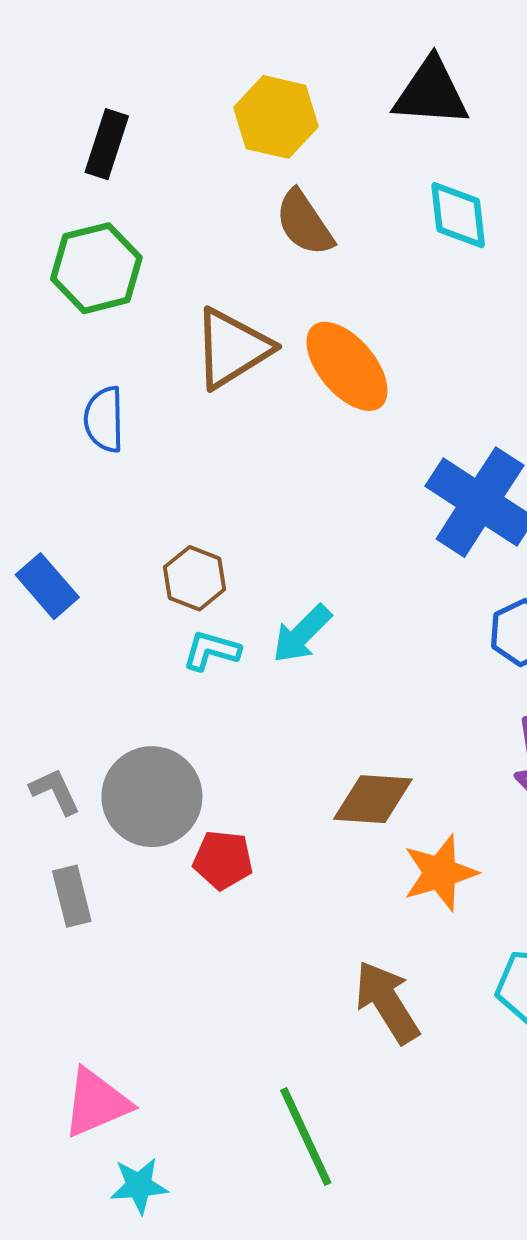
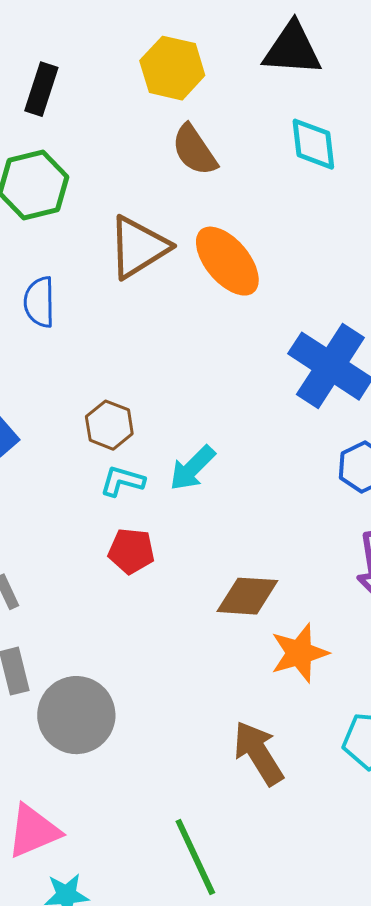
gray circle: (152, 797) -> (76, 715), moved
red pentagon: (223, 860) -> (131, 551), moved

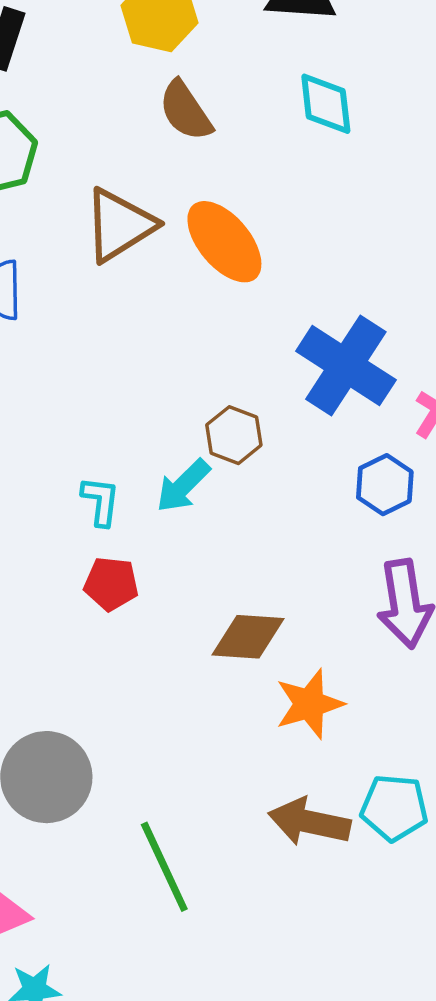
brown hexagon: (109, 425) -> (234, 435), moved
cyan L-shape: (122, 481) -> (101, 501), turned 81
brown arrow: (258, 753) -> (309, 822), moved, turned -46
green line: (195, 857) -> (164, 867), moved

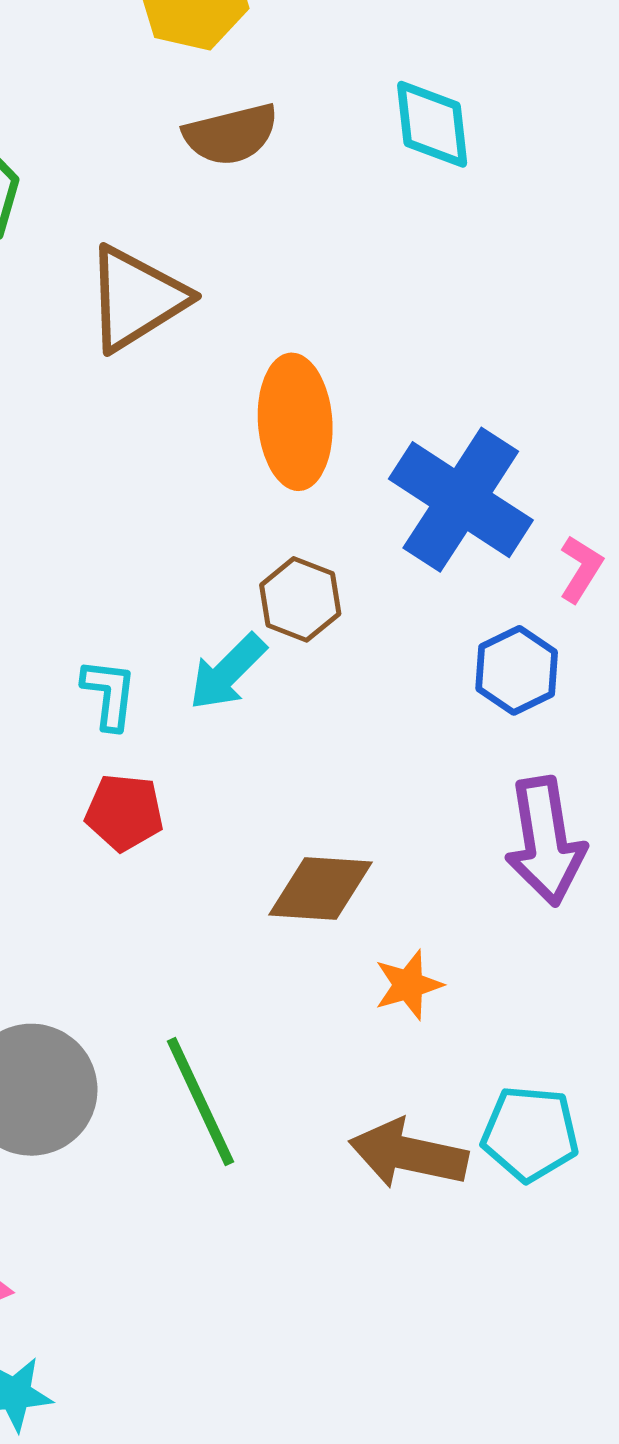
brown semicircle: (186, 111) -> (231, 134), turned -70
orange ellipse: (224, 242) -> (295, 422), moved, turned 36
orange star: (309, 704) -> (408, 985), size x0.7
green line: (164, 867) -> (200, 1102), moved

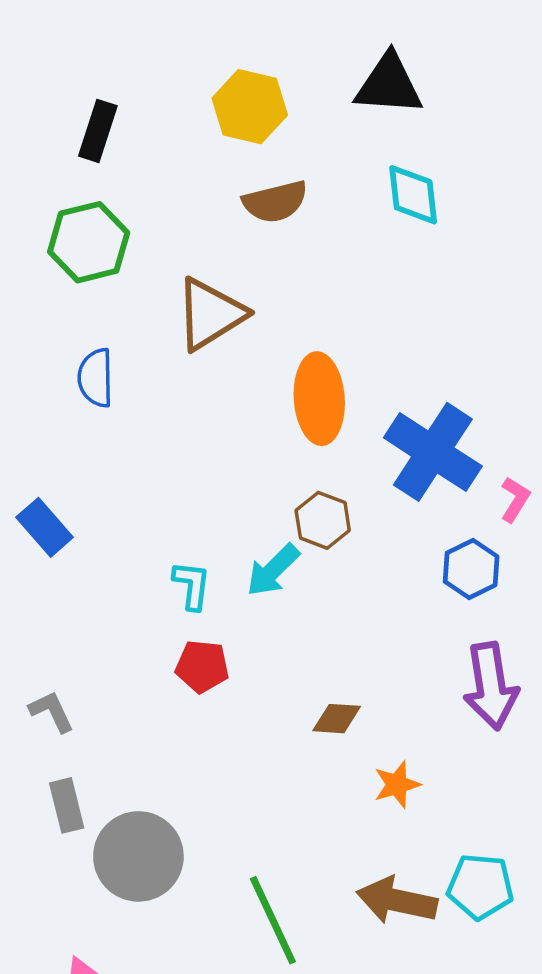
brown diamond: (320, 888) -> (337, 719), size x0.7
green line: (200, 1102) -> (273, 920), moved

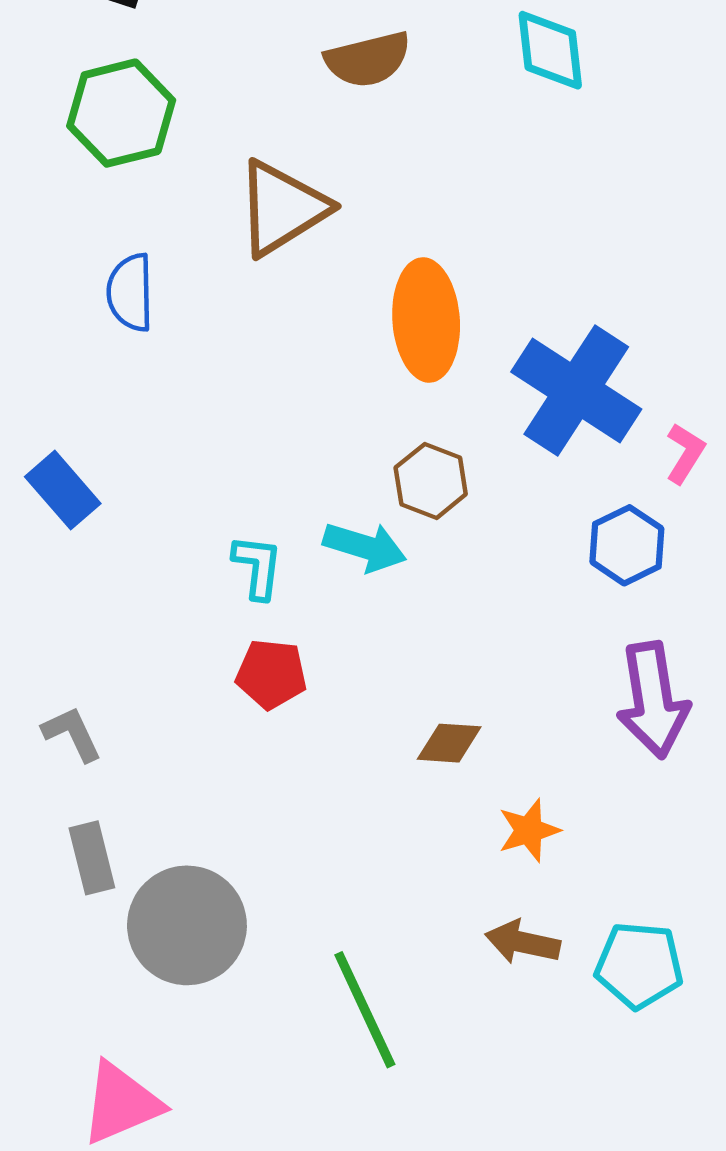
cyan arrow: (273, 570) -> (365, 547), turned -118
brown arrow: (397, 900) -> (523, 942), moved, size x0.7

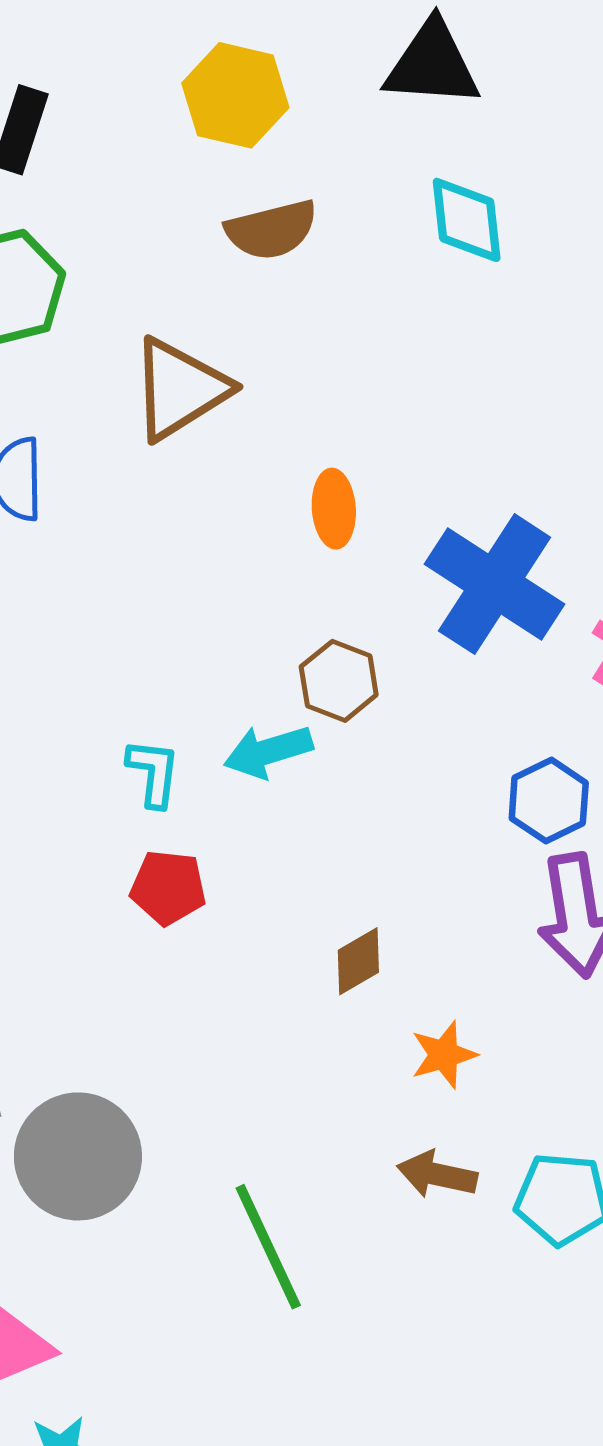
orange ellipse: (426, 320) -> (334, 509), size x0.6
blue hexagon: (627, 545) -> (549, 801), moved
cyan arrow: (365, 547) -> (268, 751), turned 146
brown diamond: (449, 743) -> (358, 961), turned -34

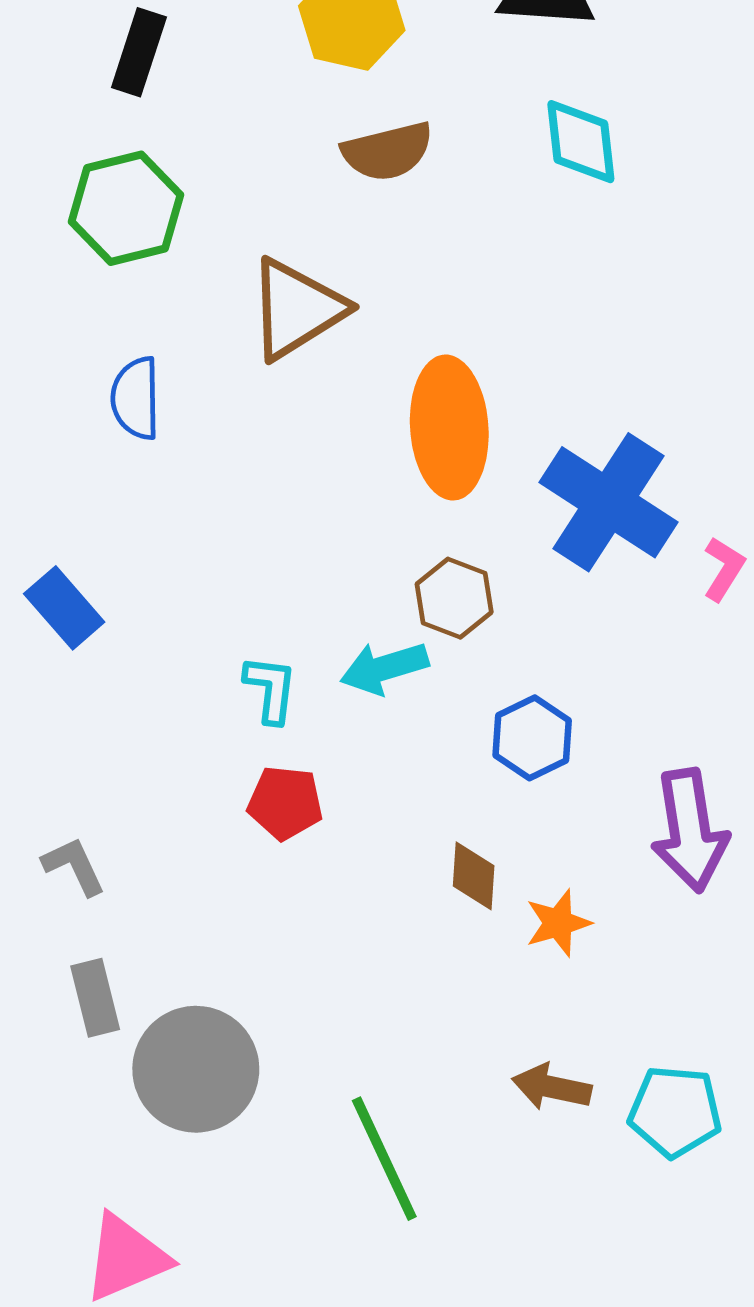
orange ellipse: (334, 509) -> (449, 428), size x1.8
blue hexagon: (549, 801) -> (532, 738), moved
brown diamond: (358, 961) -> (474, 876), turned -56
orange star: (444, 1055) -> (558, 923), moved

